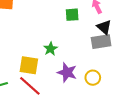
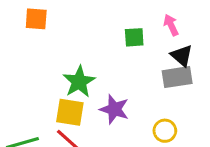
green star: (50, 49) -> (79, 82), moved, size x1.5
purple star: (67, 72) -> (114, 109), moved

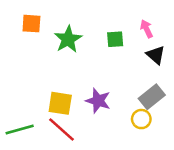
gray rectangle: (177, 77) -> (152, 97), moved, turned -30
green star: (79, 82) -> (68, 39), moved

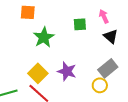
orange square: (31, 24) -> (28, 12), moved
green star: (68, 39) -> (44, 37), moved
yellow square: (60, 103) -> (38, 73), turned 36

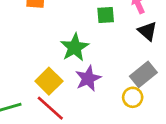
green star: (44, 37) -> (75, 47), moved
purple star: (67, 71) -> (88, 78), turned 30

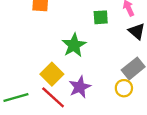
purple star: (88, 78) -> (80, 87), moved

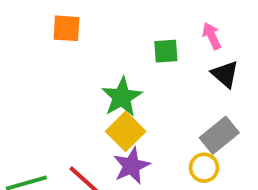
yellow square: (52, 74) -> (126, 131), moved

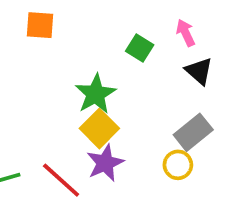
green square: (166, 51) -> (140, 48), turned 36

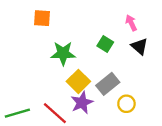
green square: (140, 48) -> (105, 44), moved
green star: (96, 94) -> (63, 53), moved, turned 30
gray rectangle: (193, 132) -> (108, 84), moved

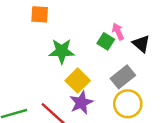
pink arrow: (131, 23) -> (118, 32), moved
gray rectangle: (108, 84) -> (123, 77), moved
yellow circle: (126, 104) -> (128, 104), size x1.5

